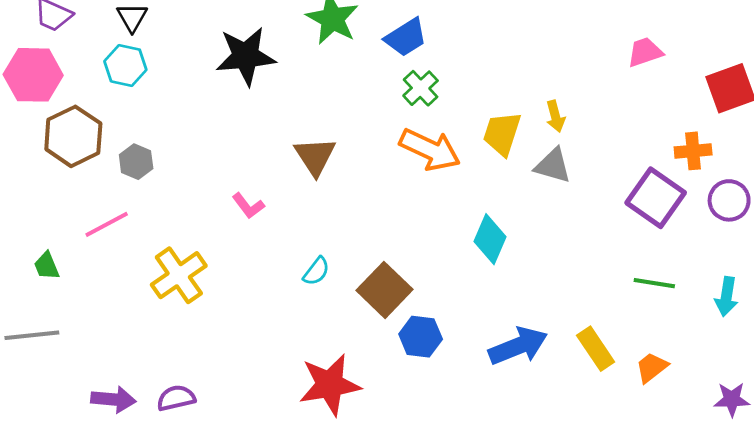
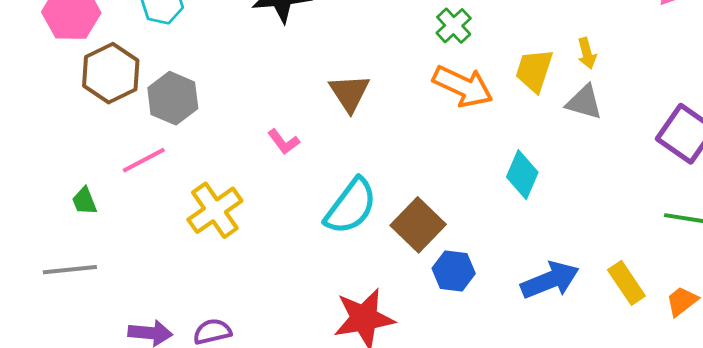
gray hexagon: (136, 162) -> (173, 98), size x1.5
cyan semicircle: (316, 271) -> (351, 206), size x2.0

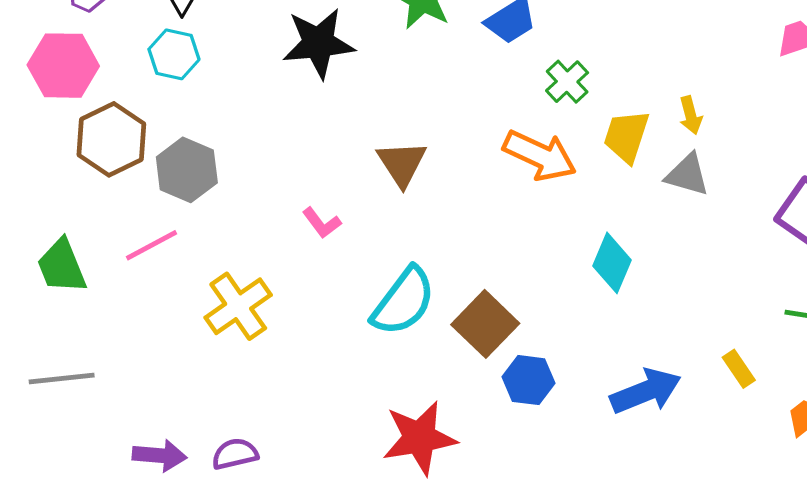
green cross: (454, 26) -> (567, 82), moved
green trapezoid: (84, 201) -> (62, 266), moved, size x1.6
yellow rectangle: (626, 283) -> (739, 369), moved, size x0.7

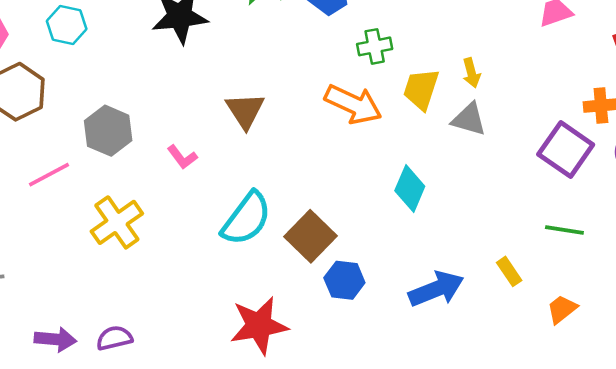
green cross: (567, 82) -> (375, 46), turned 32
gray hexagon: (187, 170) -> (108, 131), moved

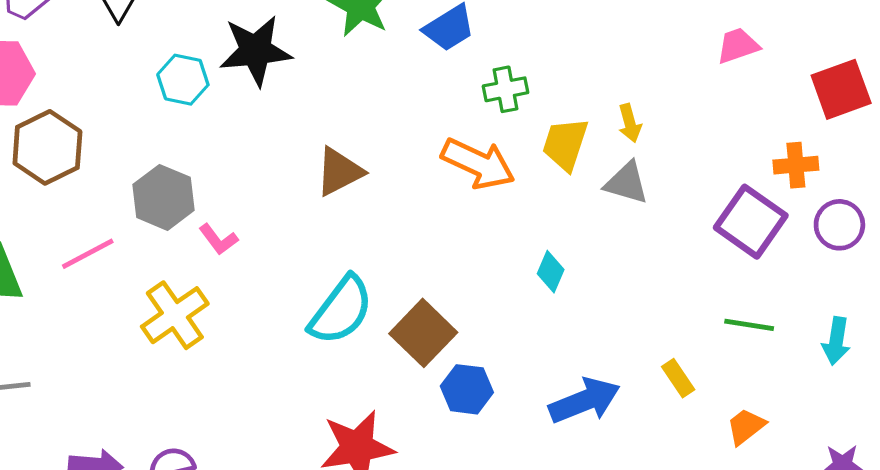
cyan hexagon: (67, 25) -> (183, 80), moved
brown triangle: (245, 111) -> (339, 172), turned 36
pink L-shape: (182, 157) -> (218, 239), moved
cyan diamond: (410, 188) -> (551, 272), size x0.7

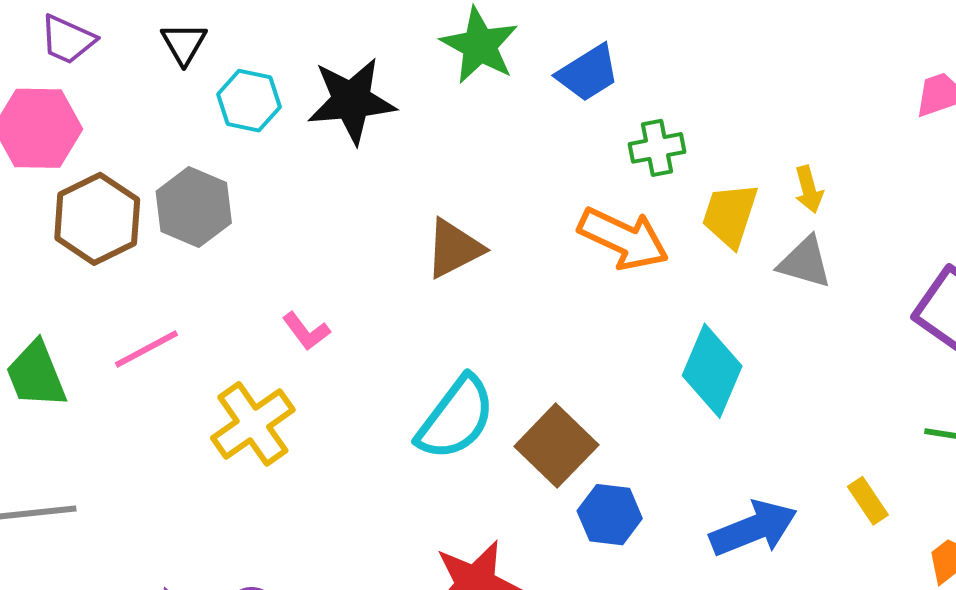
cyan hexagon: (183, 80) -> (249, 101), moved
gray hexagon: (164, 197) -> (194, 207), moved
cyan diamond: (551, 272) -> (712, 371), size x1.8

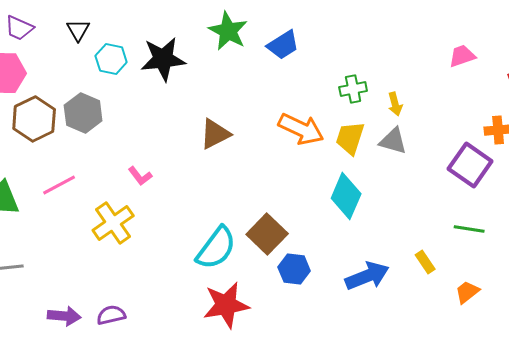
green cross: (657, 148) -> (353, 89), moved
yellow trapezoid: (730, 215) -> (350, 138), moved
cyan semicircle: (456, 418) -> (216, 248), moved

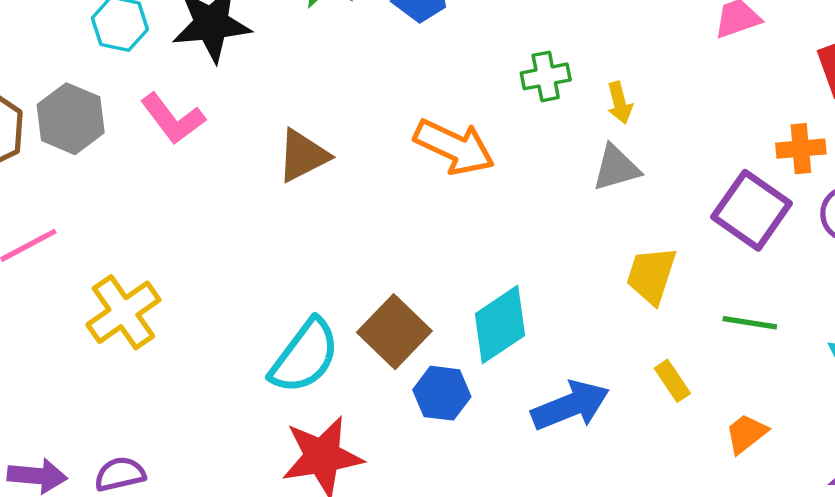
yellow trapezoid: (350, 138) -> (651, 275), moved
gray triangle: (393, 141) -> (616, 168), turned -32
pink L-shape: (140, 176) -> (173, 119), moved, size x1.5
cyan diamond: (346, 196) -> (500, 325), moved, turned 33

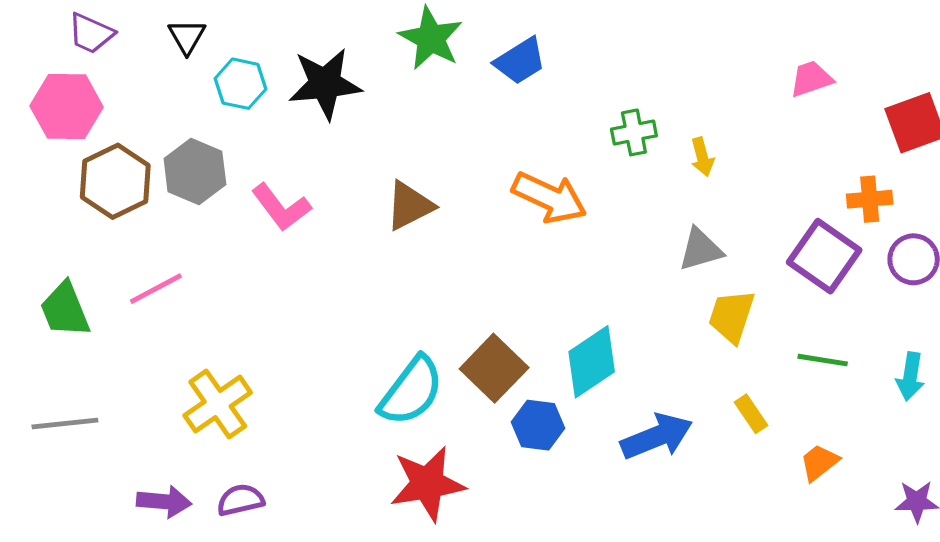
pink L-shape: (173, 119) -> (281, 207), moved
gray triangle: (616, 168) -> (701, 250), moved
yellow cross: (123, 312) -> (218, 404), moved

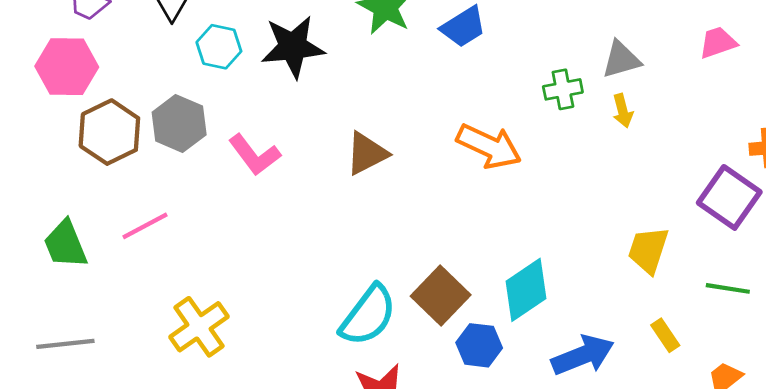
gray triangle: (701, 250) -> (621, 60), moved

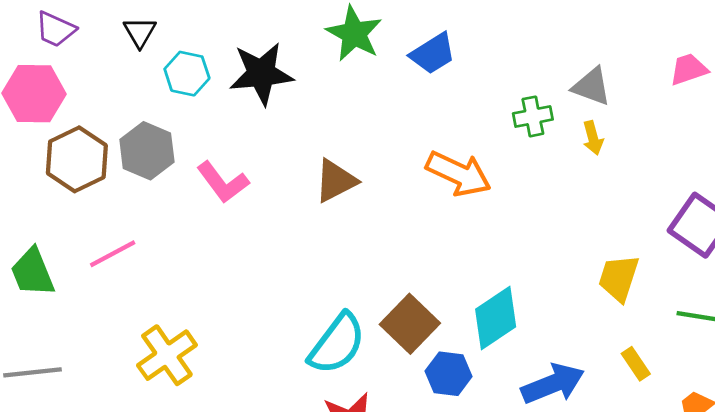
gray triangle: (621, 60) -> (591, 86), turned 36

